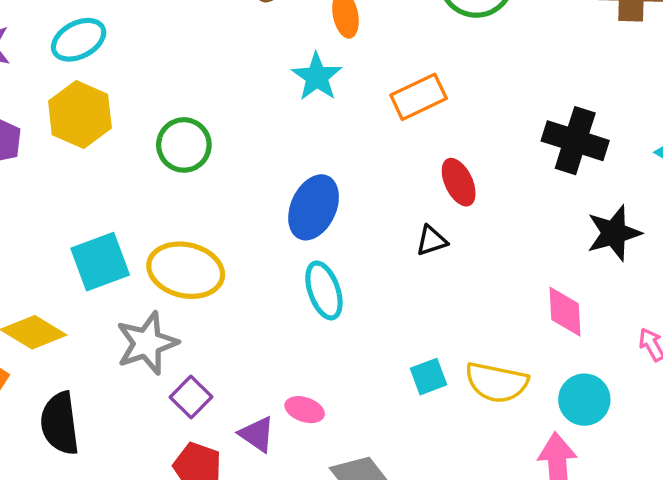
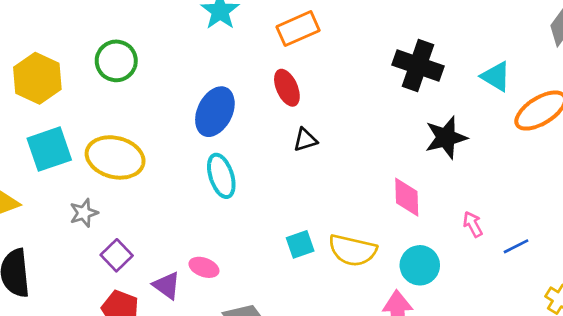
yellow hexagon: (80, 115) -> (37, 78), moved
red ellipse: (459, 182) -> (287, 88), moved
gray star: (147, 343) -> (84, 213), size x0.6

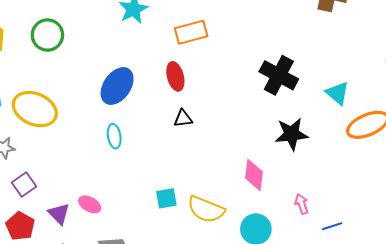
cyan ellipse: (221, 176) -> (114, 136), size x0.7

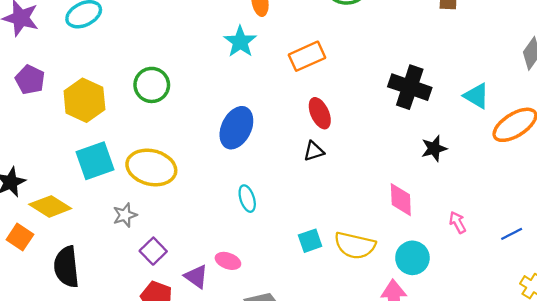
red ellipse: (175, 76) -> (320, 113), moved
black star: (292, 134) -> (434, 148), size x0.7
cyan ellipse: (114, 136) -> (247, 199), moved
blue line: (332, 226) -> (512, 234), moved

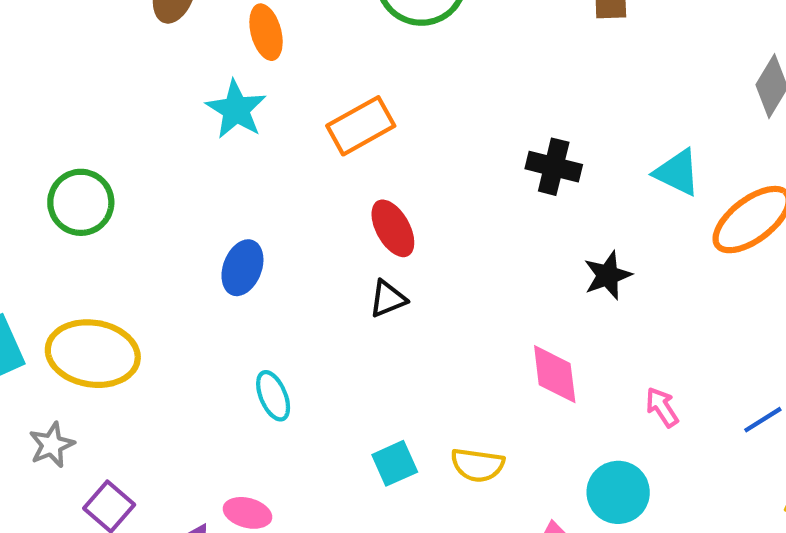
black cross: (410, 87) -> (554, 167), size x0.7
blue ellipse: (236, 128) -> (242, 268), size x0.7
yellow semicircle: (355, 245) -> (478, 465), size x0.7
cyan circle: (412, 258) -> (618, 492), moved

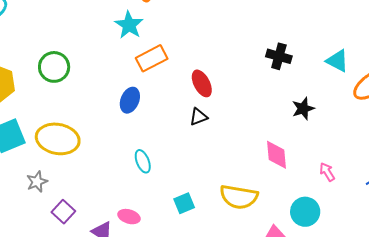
orange rectangle: (361, 126) -> (152, 58), moved
cyan square: (395, 463) -> (184, 203), moved
yellow semicircle: (478, 465) -> (239, 197), size x1.5

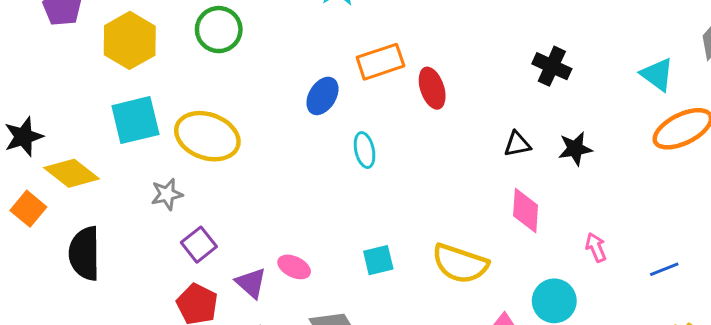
orange rectangle: (152, 58) -> (380, 62), moved
cyan triangle: (337, 61) -> (657, 74), moved
black triangle: (198, 117) -> (517, 144), moved
cyan ellipse: (143, 161) -> (365, 150), moved

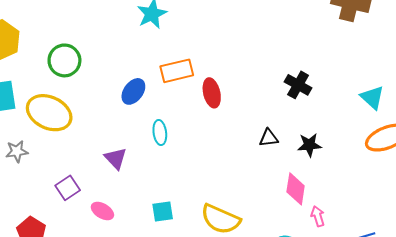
green circle: (219, 30) -> (64, 60), moved
pink diamond: (526, 210) -> (296, 189), moved
purple square: (199, 245) -> (68, 188), moved
purple triangle: (251, 283) -> (116, 158), moved

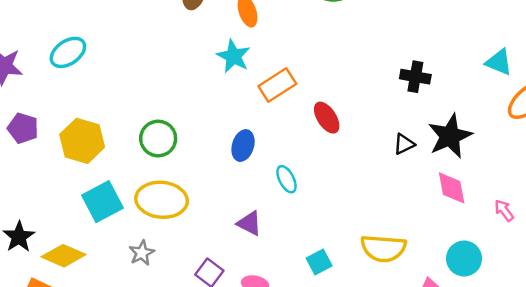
orange rectangle: (177, 71) -> (277, 85), moved
black star: (309, 145) -> (450, 136), size x1.6
pink arrow: (318, 216) -> (504, 210), moved

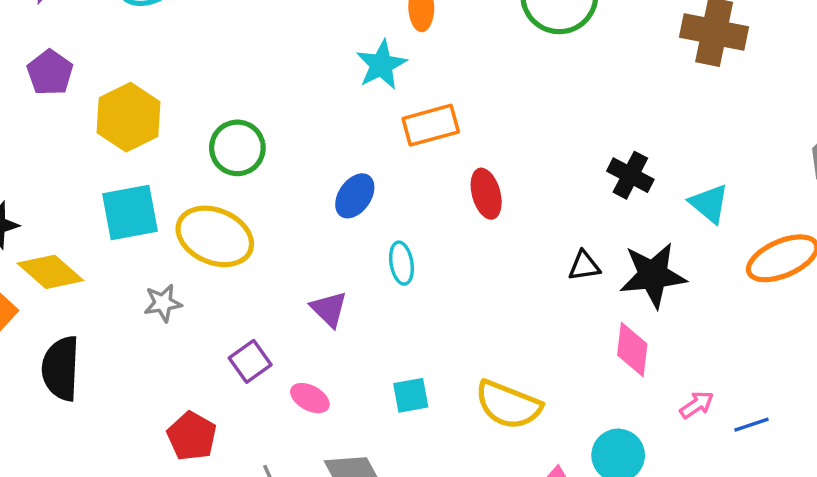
cyan triangle: (499, 62) -> (709, 204), moved
pink arrow: (504, 210) -> (697, 405), turned 75

